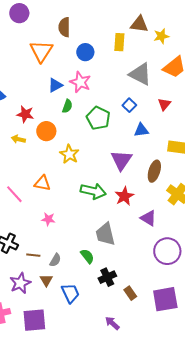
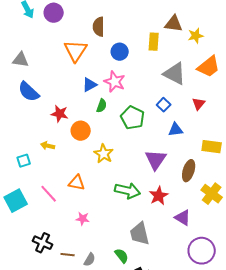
yellow arrow: (18, 139) -> (48, 146), moved

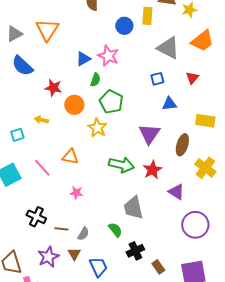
orange triangle: (76, 51) -> (47, 30), moved
blue circle: (120, 52) -> (124, 26), moved
gray triangle: (21, 60) -> (14, 34), turned -36
blue square: (164, 105) -> (157, 79), turned 32
green pentagon: (133, 118) -> (111, 102), moved

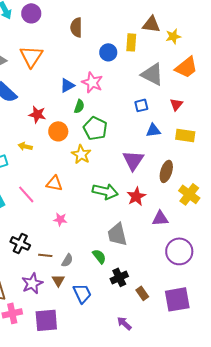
yellow rectangle: (205, 121) -> (185, 135), moved
purple triangle: (176, 192) -> (160, 218), turned -36

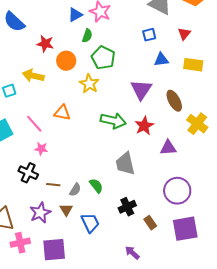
yellow arrow: (25, 146) -> (33, 76), size x1.5
brown ellipse: (166, 171) -> (174, 101), turned -45
pink star: (60, 219) -> (41, 149), moved
purple circle: (179, 251) -> (177, 191), moved
green semicircle: (99, 256) -> (96, 186), moved

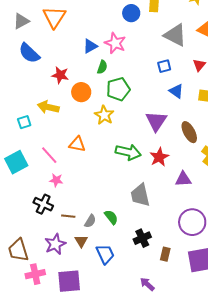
green pentagon: (103, 58) -> (118, 89), turned 30
blue triangle: (161, 60) -> (176, 91), turned 42
brown rectangle: (150, 223) -> (165, 254), turned 48

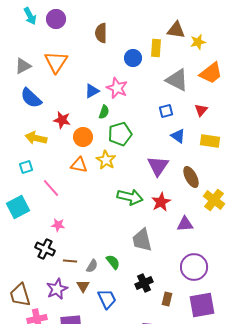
yellow arrow: (48, 107) -> (36, 138), moved
orange triangle: (77, 144) -> (79, 165), moved
pink line: (49, 155) -> (51, 188), moved

